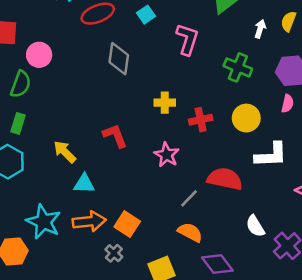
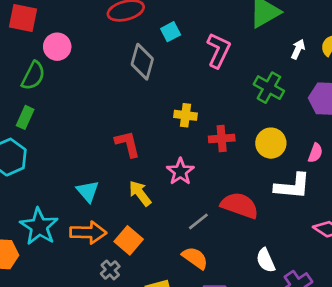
cyan square: (146, 15) -> (171, 32), moved
pink semicircle: (287, 104) -> (315, 153), moved
yellow arrow: (65, 152) -> (140, 193), moved
cyan triangle: (84, 184) -> (88, 191), turned 40

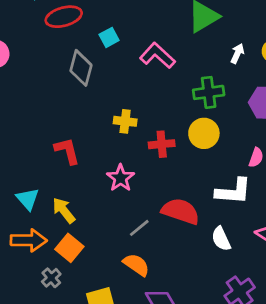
pink L-shape: (219, 50) -> (157, 56), turned -72
green cross: (269, 88) -> (209, 92), turned -36
yellow circle: (271, 143) -> (204, 133), moved
yellow arrow: (140, 193) -> (64, 210), moved
white semicircle: (266, 260) -> (221, 239), moved

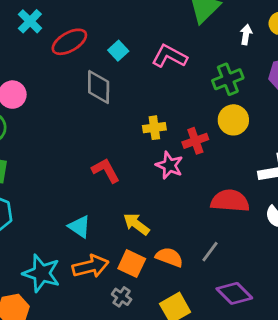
pink star: (121, 178) -> (169, 165), moved
yellow arrow: (64, 210) -> (136, 224), moved
gray line: (139, 228) -> (210, 252), moved
orange semicircle: (136, 265) -> (169, 257), moved

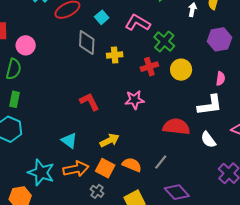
green cross: (228, 79) -> (164, 41), moved, turned -30
yellow cross: (154, 128) -> (115, 55), moved
red cross: (195, 141) -> (149, 67), moved
pink star: (169, 165) -> (135, 100), turned -30
yellow arrow: (136, 224) -> (110, 140), turned 114

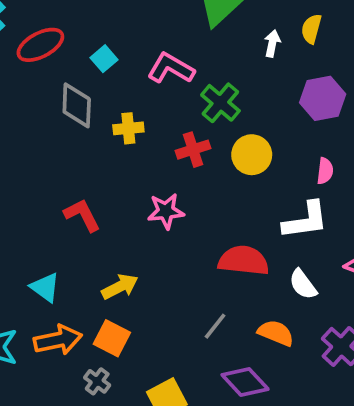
orange semicircle: (132, 165) -> (276, 333), moved

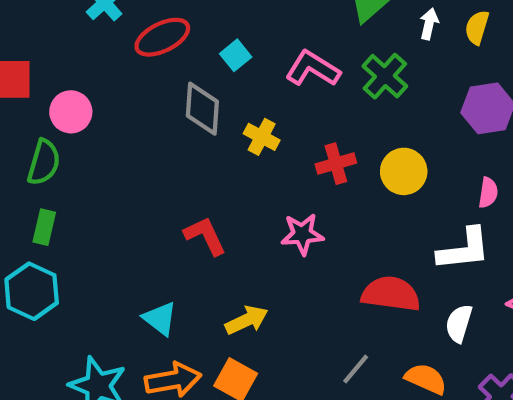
white arrow: (272, 43) -> (429, 24), moved
green cross: (220, 103) -> (385, 76), moved
yellow cross: (128, 128) -> (262, 137), turned 32
white semicircle: (303, 284) -> (459, 323), turned 52

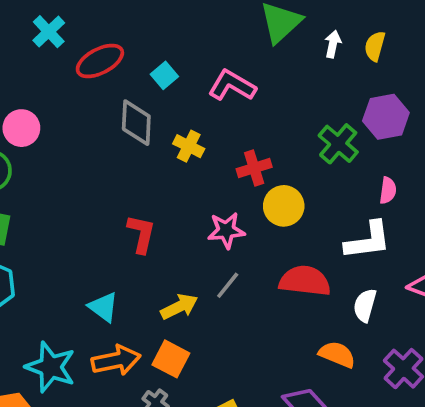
green cross: (385, 76) -> (338, 144), moved
yellow circle: (404, 171) -> (284, 206), moved
red L-shape: (205, 236) -> (141, 234), turned 39
gray line: (356, 369) -> (228, 285), moved

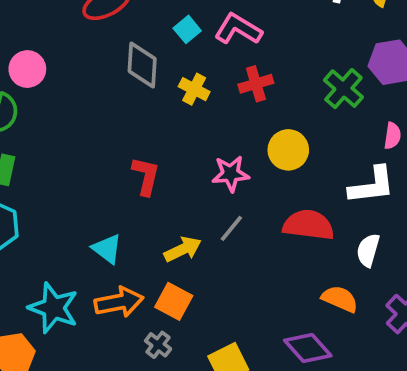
cyan square: (164, 75) -> (187, 29), moved
red cross: (254, 168) -> (256, 84), moved

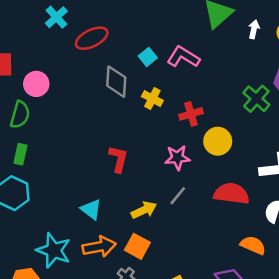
red cross: (256, 84) -> (191, 114), moved

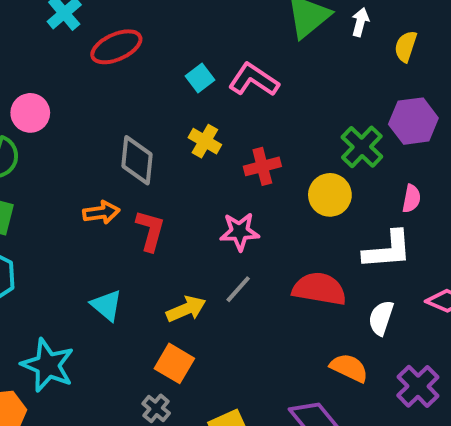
white arrow: (254, 29) -> (360, 22), moved
gray diamond: (116, 82) -> (137, 160), moved
yellow circle: (218, 141) -> (330, 195), moved
orange arrow: (99, 247) -> (101, 212), moved, size x0.7

